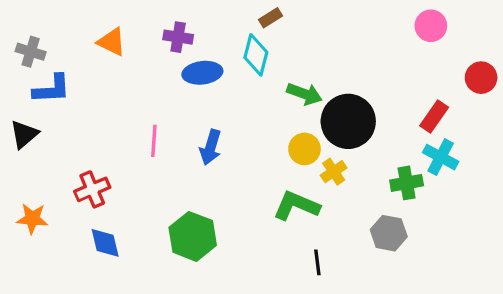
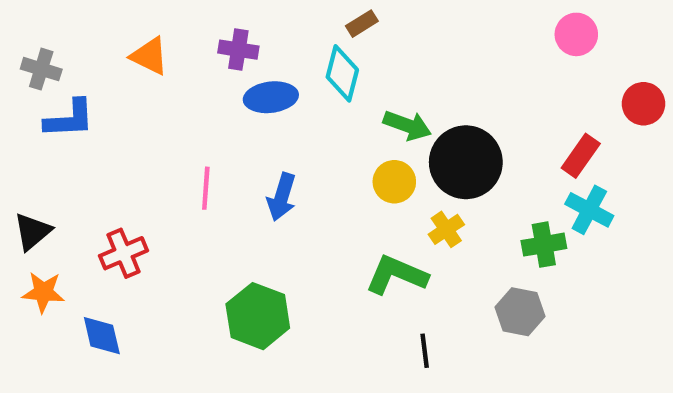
black triangle: (24, 134) -> (33, 232), moved
yellow circle: (304, 149) -> (394, 182), moved
blue diamond: (105, 243) -> (102, 336), moved

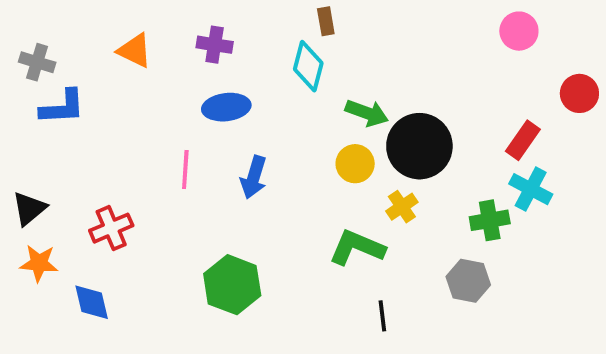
brown rectangle: (362, 24) -> (326, 21), turned -68
blue ellipse: (271, 97) -> (226, 107), moved

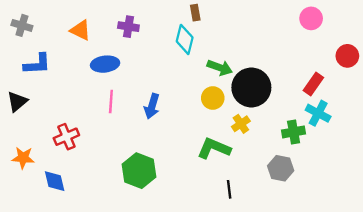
gray cross: (37, 62) -> (22, 25), moved
blue ellipse: (226, 107) -> (105, 64), moved
black triangle: (29, 209) -> (17, 102), moved

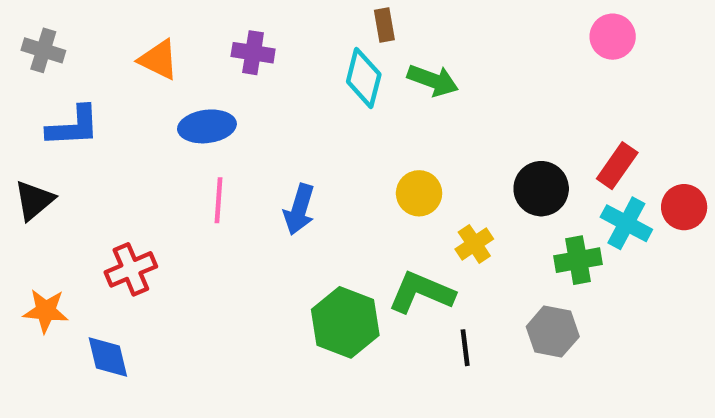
red circle: (347, 56) -> (684, 207), moved
green arrow: (220, 68) -> (433, 80), moved
black circle: (251, 87) -> (541, 189), moved, size x0.7
green hexagon: (139, 171) -> (345, 322), moved
black line: (229, 189) -> (465, 348), moved

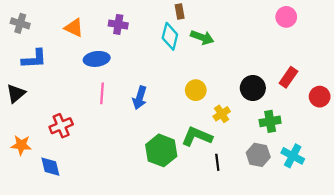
cyan cross: (626, 223) -> (293, 156), moved

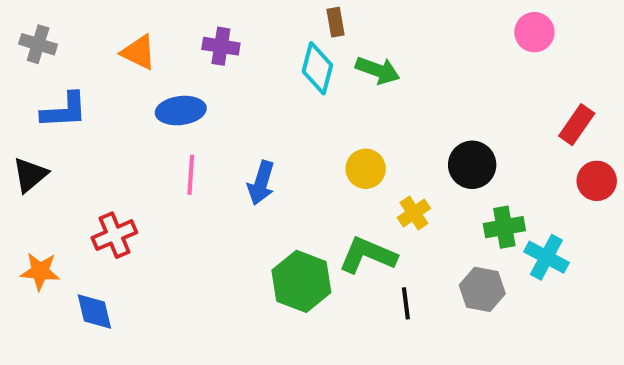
red rectangle: (288, 77) -> (577, 125), moved
cyan cross: (293, 156) -> (546, 257), moved

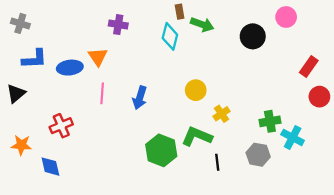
orange triangle: (139, 52) -> (98, 57), moved, turned 30
green arrow: (378, 70) -> (202, 25), moved
blue ellipse: (181, 111) -> (70, 68), moved
black circle: (472, 165) -> (253, 36), moved

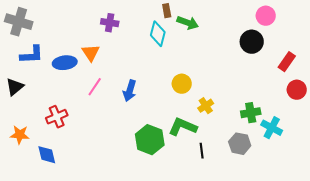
gray cross: (20, 23) -> (19, 22), size x1.5
black circle: (253, 36) -> (252, 42), moved
pink line: (102, 93) -> (95, 87), turned 30

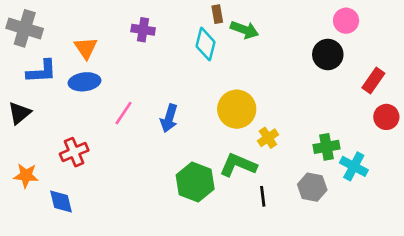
orange triangle: (91, 53) -> (86, 48), moved
yellow circle: (182, 84) -> (237, 109), size x1.5

